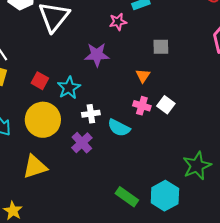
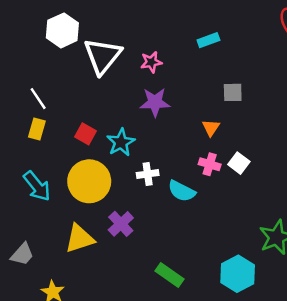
pink star: (118, 22) -> (151, 62), moved
purple cross: (82, 143) -> (121, 224), moved
green rectangle: (127, 197) -> (169, 275), moved

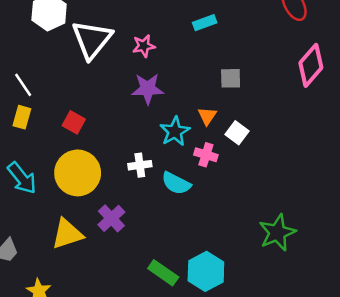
cyan star: (121, 142) -> (175, 131), moved
white square: (239, 163) -> (237, 133), moved
cyan hexagon: (238, 274) -> (206, 271), moved

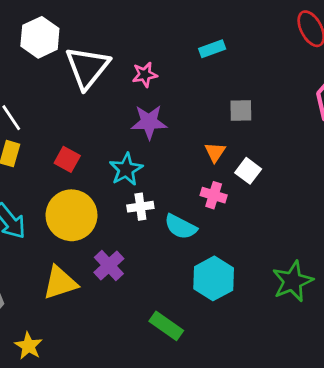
cyan star: (175, 131) -> (126, 169), moved
cyan hexagon: (206, 271) -> (214, 278), moved

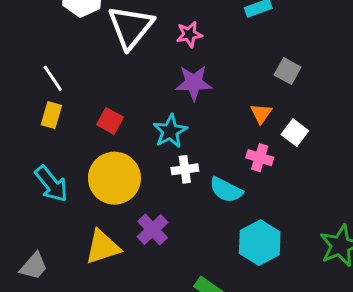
gray square: (241, 111) -> (288, 71), turned 30

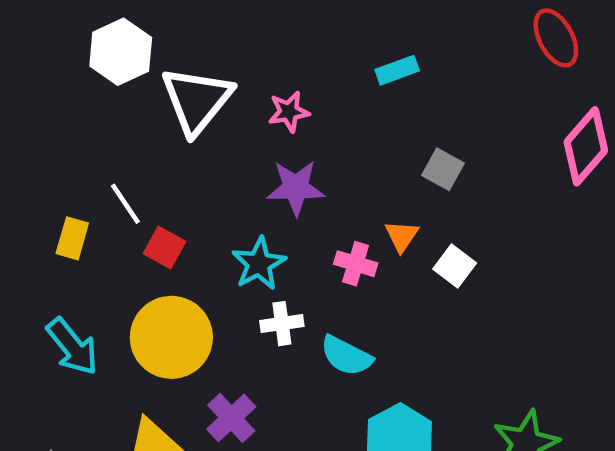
white line: (53, 78) -> (125, 204), moved
pink cross: (260, 158) -> (356, 264), moved

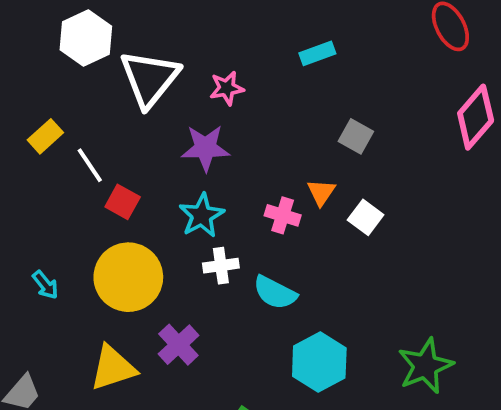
purple star: (296, 188) -> (205, 148), moved
yellow rectangle: (72, 238) -> (45, 136), moved, turned 32
cyan arrow: (72, 347) -> (45, 285), size x0.6

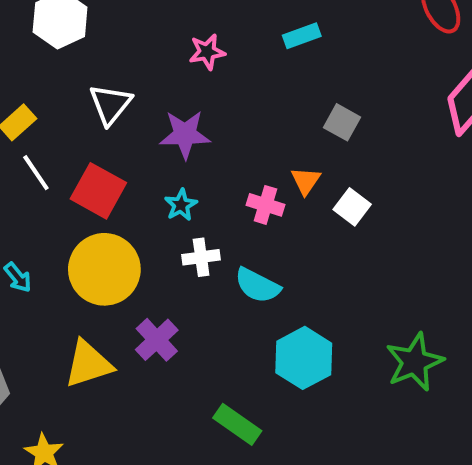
white triangle: (150, 78) -> (110, 104), moved, size x0.7
pink star: (227, 88) -> (207, 52), moved
white line: (90, 165) -> (36, 173), moved
red square: (123, 202) -> (98, 191), size x1.5
cyan star: (202, 215) -> (181, 205), size x0.7

